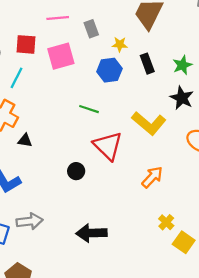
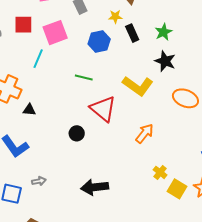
yellow star: (120, 44) -> (115, 17), moved
cyan line: (16, 78) -> (38, 59), moved
gray arrow: (30, 221) -> (39, 181), size x0.6

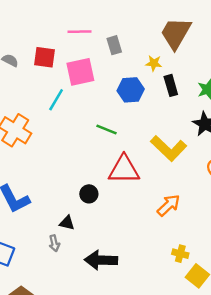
red triangle: (103, 109) -> (124, 169), turned -48
black triangle: (29, 110) -> (67, 223), moved
yellow cross: (160, 172) -> (180, 254), turned -32
gray arrow: (39, 181) -> (54, 243), moved, turned 80

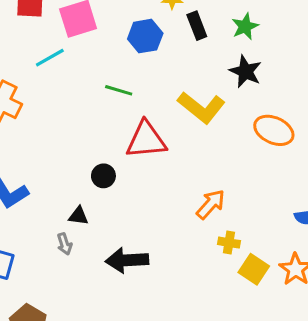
cyan line: (56, 100) -> (50, 58), turned 35
orange arrow: (169, 205) -> (211, 204), moved

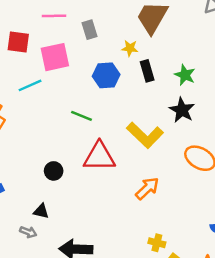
green star: (245, 26) -> (185, 75), turned -30
black circle: (103, 176) -> (54, 171), moved
orange arrow: (211, 204) -> (147, 188), moved
gray arrow: (64, 244) -> (28, 232), turned -56

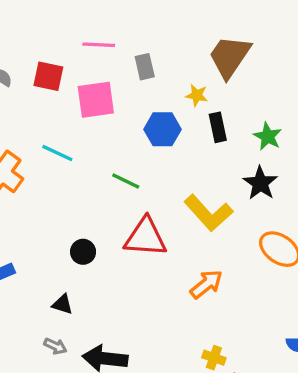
cyan line: (30, 85) -> (57, 153), moved, turned 45
gray arrow: (28, 232) -> (55, 346), moved

